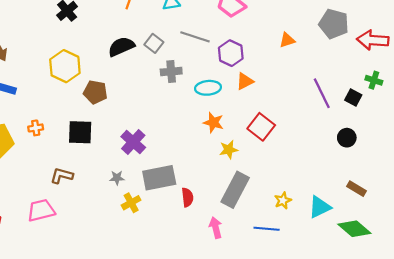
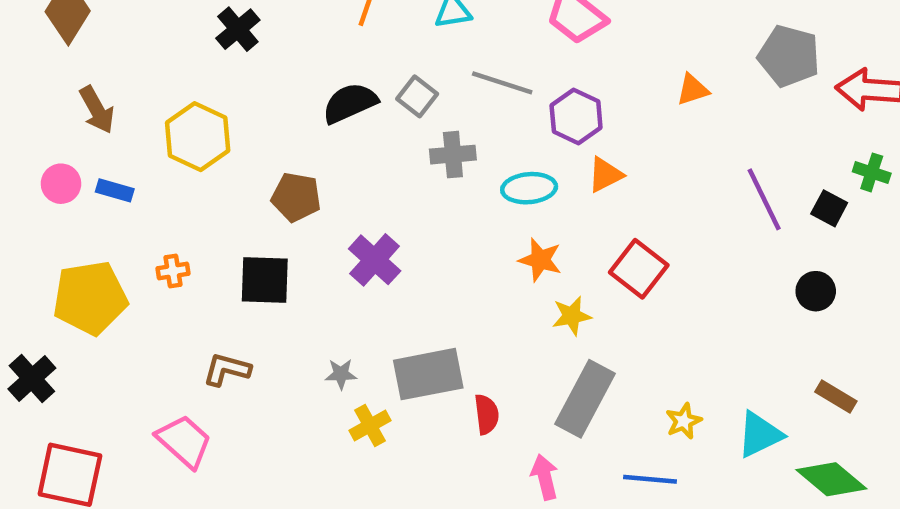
yellow hexagon: (65, 66) -> (198, 137), moved
purple cross: (133, 142) -> (375, 260), moved
pink trapezoid: (41, 210) -> (184, 441), turned 56

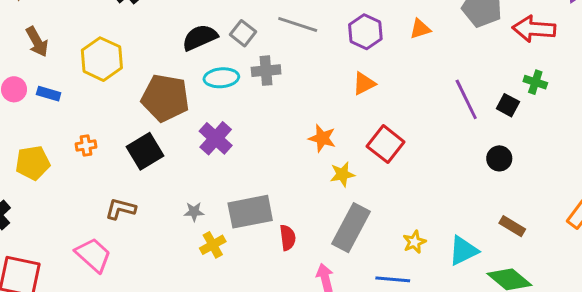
purple hexagon: (576, 116) -> (365, 32), moved
cyan ellipse: (529, 188) -> (221, 78), moved
brown pentagon: (296, 197) -> (165, 98), size x1.5
black square: (265, 280) -> (145, 151), turned -33
yellow pentagon: (90, 298) -> (33, 163), size x0.7

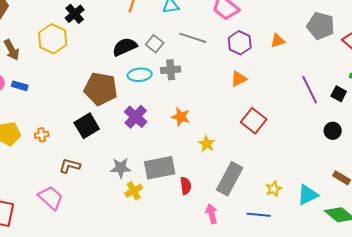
yellow hexagon: (102, 59) -> (53, 39), moved
orange star: (322, 138) -> (181, 117), moved
orange cross: (86, 145) -> (42, 135), moved
yellow star: (342, 174) -> (207, 144), moved, turned -30
gray star: (194, 212) -> (121, 168), size x1.5

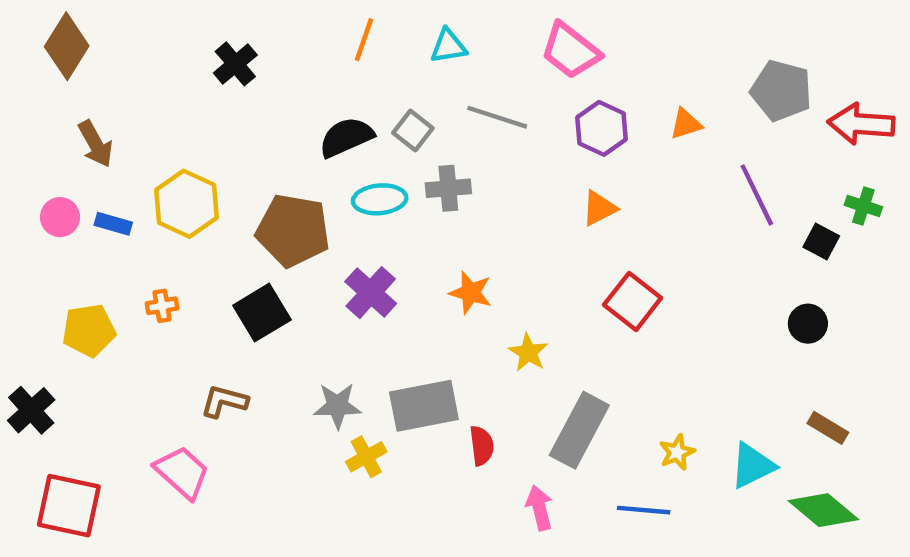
yellow hexagon: (53, 39) -> (186, 204), moved
purple line: (310, 90) -> (757, 195), moved
orange cross: (42, 135) -> (162, 306), moved

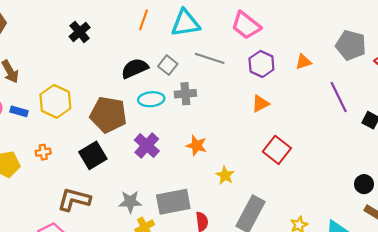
cyan triangle: (448, 46) -> (185, 23), size x1.6
black circle: (808, 324) -> (364, 184), moved
brown L-shape: (224, 401) -> (74, 200), size x1.4

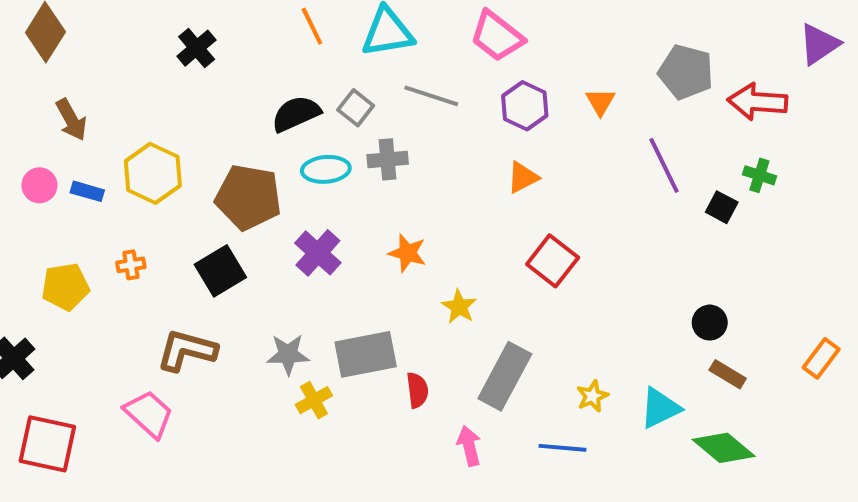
orange line: (144, 20) -> (312, 26), turned -45
orange triangle: (303, 62) -> (600, 102), turned -42

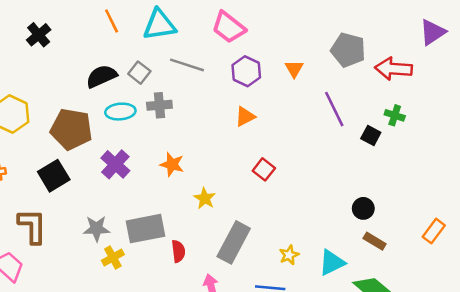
red square: (553, 261) -> (264, 169), size x0.7
brown L-shape: (187, 350) -> (32, 226), turned 75

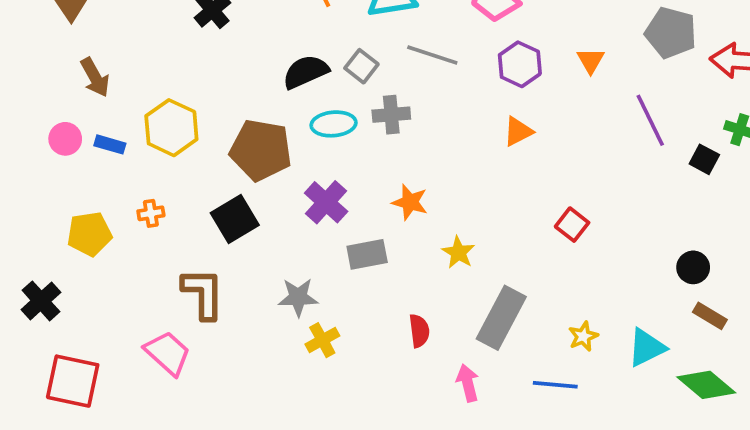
red square: (264, 169) -> (572, 225), moved
gray rectangle: (146, 229) -> (367, 254), moved, size x0.7

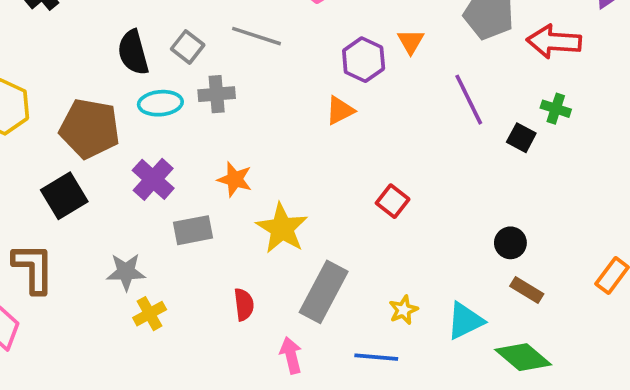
purple hexagon: (520, 64) -> (364, 60), moved
black semicircle: (306, 72) -> (133, 52), turned -81
yellow star: (458, 253) -> (282, 228), size x1.6

